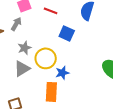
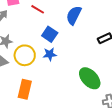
blue star: (62, 73) -> (50, 54), moved

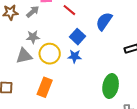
green ellipse: (90, 78) -> (111, 86), turned 45

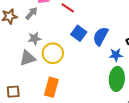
blue semicircle: (104, 21) -> (101, 36), moved
blue star: (75, 56) -> (116, 55), moved

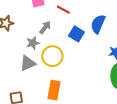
gray arrow: (31, 13) -> (45, 27), moved
blue semicircle: (101, 36) -> (98, 24), moved

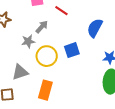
blue square: (76, 34) -> (72, 50), moved, turned 35
gray triangle: (28, 63) -> (20, 72), moved

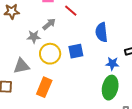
blue semicircle: (95, 28) -> (101, 32), turned -42

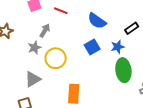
blue semicircle: (101, 32) -> (97, 21), turned -30
blue square: (76, 51) -> (92, 47), moved
orange rectangle: (44, 87) -> (74, 94), moved

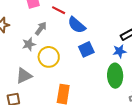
blue semicircle: (97, 21) -> (77, 25), moved
blue star: (118, 47) -> (120, 51), moved

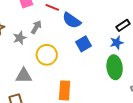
gray star: (29, 44) -> (20, 38), moved
gray triangle: (24, 76) -> (24, 76), turned 30

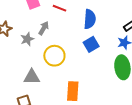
blue semicircle: (72, 20) -> (90, 19), moved, turned -120

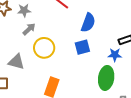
gray arrow: (44, 28) -> (29, 29), moved
gray star: (27, 39) -> (24, 10), moved

